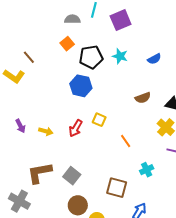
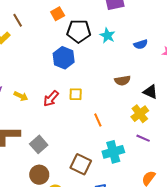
yellow square: (99, 120) -> (76, 94), turned -32
cyan cross: (147, 170) -> (113, 152), size x1.5

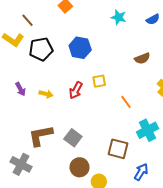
black pentagon: (79, 31) -> (41, 49), moved

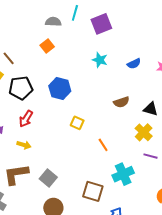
yellow square: (99, 81) -> (77, 123), turned 32
red arrow: (76, 90) -> (26, 119), moved
yellow arrow: (46, 94) -> (24, 145), moved

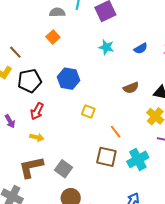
brown square: (93, 191) -> (106, 157), moved

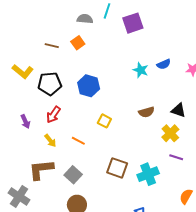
cyan star: (106, 47) -> (141, 70), moved
brown line: (15, 52) -> (52, 46), moved, turned -40
brown semicircle: (131, 88) -> (146, 112), moved
orange line: (116, 132) -> (78, 141), moved, turned -32
yellow arrow: (37, 137) -> (50, 141), turned 32

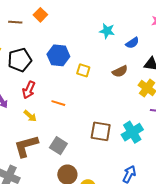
blue semicircle: (164, 64) -> (132, 43), moved
yellow square: (104, 121) -> (83, 70), moved
orange line: (78, 141) -> (58, 103), moved

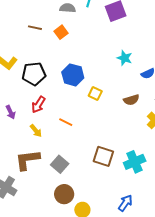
brown line: (15, 22) -> (35, 28), moved

